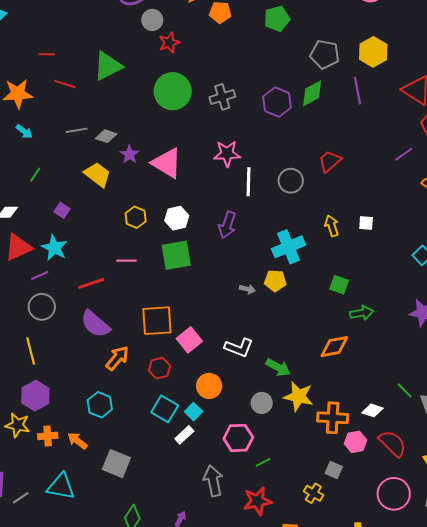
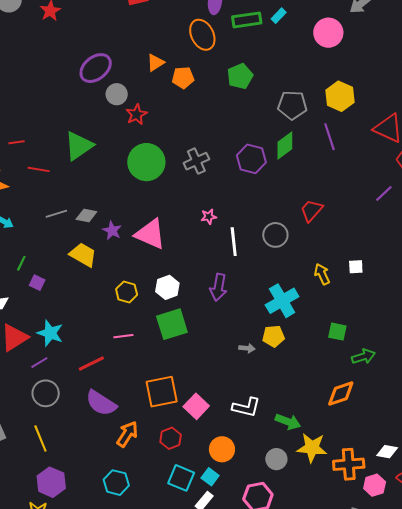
pink star: (227, 154) -> (209, 217), size x0.6
purple square: (62, 210) -> (37, 283), moved

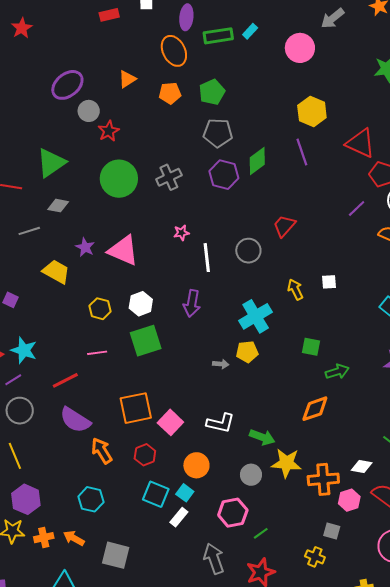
orange pentagon: (183, 78) -> (170, 93), moved
gray pentagon: (292, 105) -> (218, 133), moved
gray diamond: (86, 216) -> (58, 206), moved
orange arrow: (127, 434) -> (102, 451), turned -64

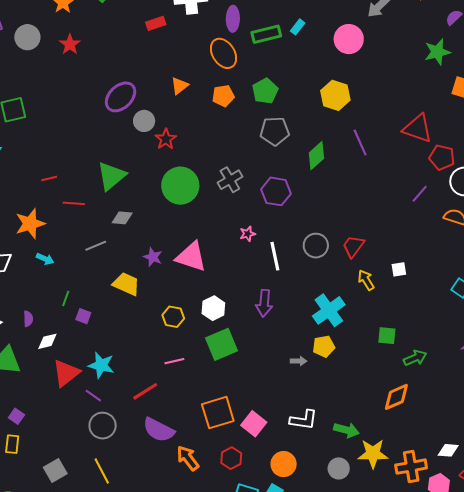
yellow hexagon: (312, 111) -> (335, 95), moved
purple hexagon: (224, 175) -> (276, 191), moved
red trapezoid: (284, 226) -> (353, 246), moved
purple line: (13, 380) -> (93, 396), turned 72

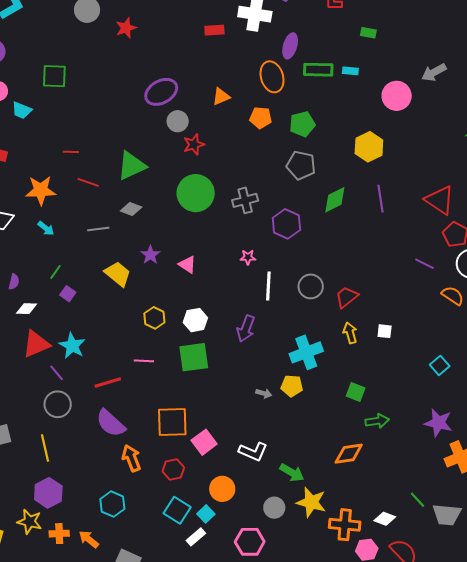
cyan rectangle: (298, 27) -> (350, 71), turned 42
purple line: (420, 194) -> (424, 264), turned 60
pink triangle: (191, 257) -> (187, 265), size x0.6

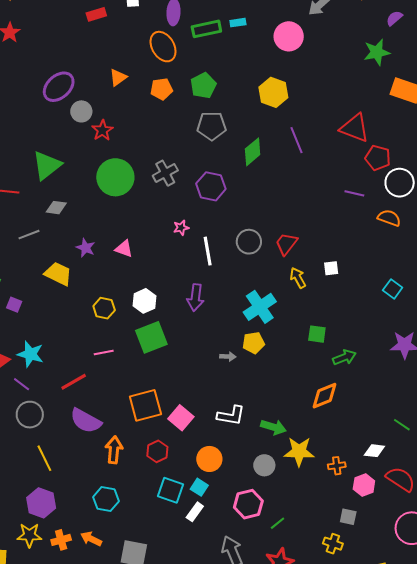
yellow line: (45, 448) -> (44, 458), moved
orange arrow: (131, 458) -> (114, 450), turned 40
orange cross: (345, 525) -> (337, 466), size x0.6

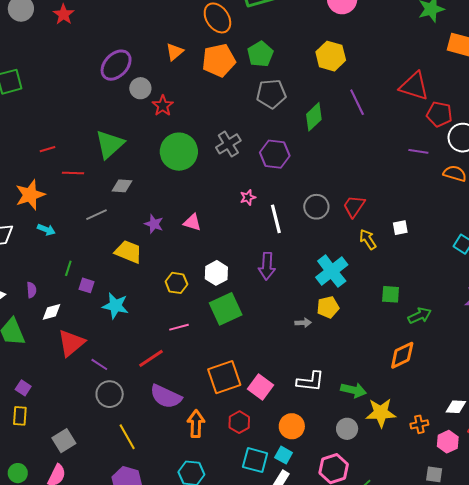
orange pentagon: (161, 89) -> (219, 60), size x1.5
cyan star: (30, 354) -> (115, 306), moved

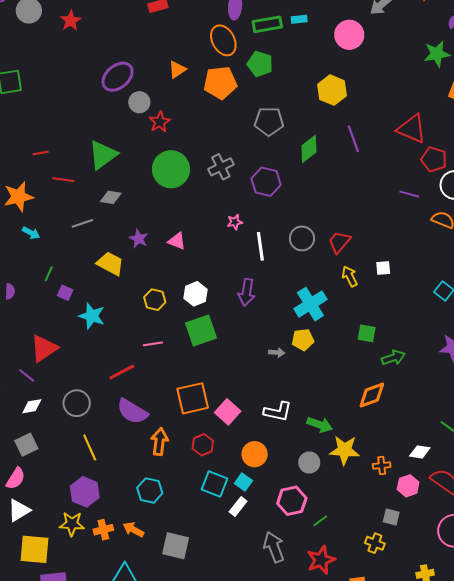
green pentagon: (260, 54) -> (260, 64), moved, turned -30
white diamond: (52, 312) -> (32, 406), moved
purple line: (99, 364) -> (27, 376), moved

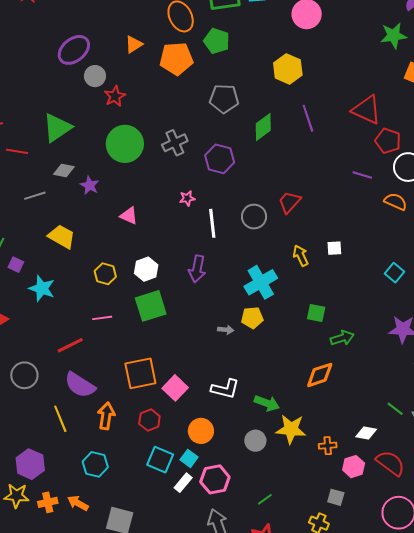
purple star: (139, 239) -> (90, 185), moved
red trapezoid: (339, 242) -> (289, 202), moved
yellow line: (90, 447) -> (60, 419), moved
pink hexagon: (292, 501) -> (215, 479), moved

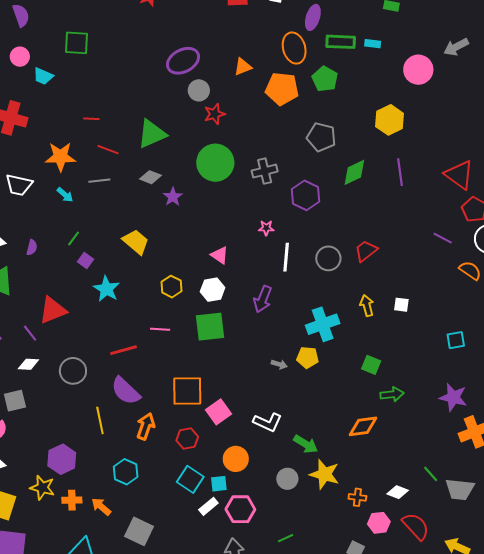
gray line: (35, 196) -> (99, 181), moved
pink triangle: (129, 216) -> (220, 255), moved
cyan square: (394, 273) -> (456, 340), turned 30
cyan square: (189, 458) -> (219, 484), turned 36

